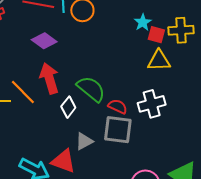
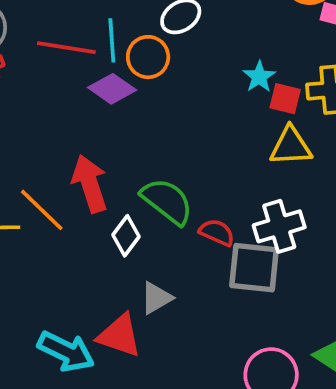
purple diamond: (44, 41) -> (112, 89), moved
gray square: (118, 130) -> (254, 268), moved

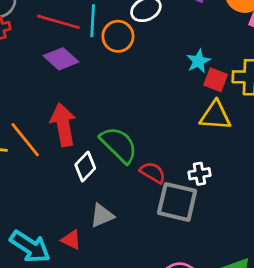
purple diamond: (112, 89) -> (61, 59), moved
white cross: (279, 226) -> (199, 174), size x0.6
red triangle: (119, 336) -> (71, 240), size x0.6

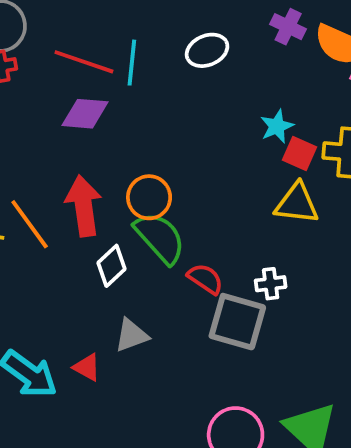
orange circle: (118, 36) -> (149, 197), moved
purple diamond: (61, 59) -> (85, 114), turned -40

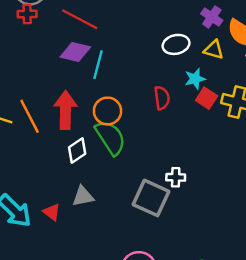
white ellipse: (207, 50) -> (176, 44), moved
cyan line: (132, 63) -> (98, 65), moved
yellow triangle: (297, 203) -> (214, 50), moved, size x0.7
red semicircle: (205, 279) -> (162, 98), moved, turned 40

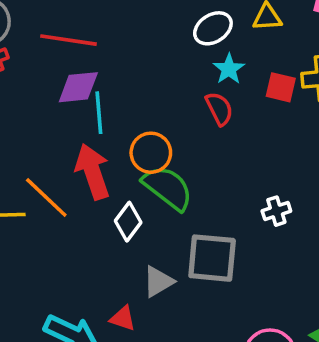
cyan line: (98, 65) -> (99, 113), moved
cyan star: (195, 79) -> (229, 69), moved
gray square: (151, 198) -> (212, 258), moved

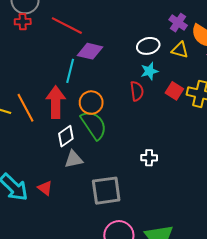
purple diamond: (78, 87) -> (90, 51), moved
gray square: (212, 258) -> (106, 191), moved, turned -32
gray triangle: (158, 282) -> (74, 159), moved

